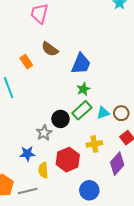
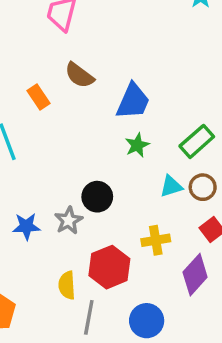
green rectangle: (82, 110) -> (197, 141), moved
blue star: (27, 154) -> (26, 226), moved
gray line: (28, 191) -> (89, 317), moved, turned -66

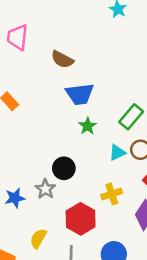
brown semicircle: (79, 75) -> (62, 59), moved
blue trapezoid: (133, 101) -> (80, 94), turned 68
yellow semicircle: (67, 285) -> (38, 238), moved, turned 42

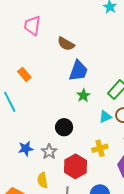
blue trapezoid: (80, 94) -> (78, 71), turned -65
gray star: (45, 189) -> (49, 152), moved
yellow semicircle: (38, 238) -> (42, 180), turned -42

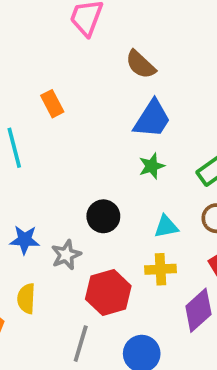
cyan triangle: (105, 117) -> (166, 227), moved
yellow semicircle: (42, 180) -> (26, 299), moved

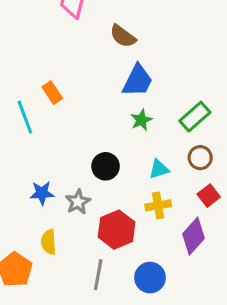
orange rectangle: (52, 104) -> (52, 93), moved

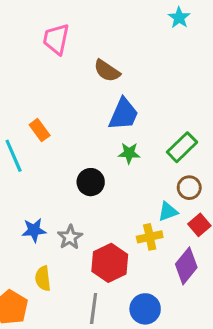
green star: (141, 120) -> (129, 153), turned 30
black circle: (106, 166) -> (91, 182), moved
cyan triangle: (159, 169) -> (168, 212), moved

